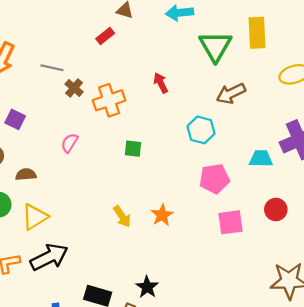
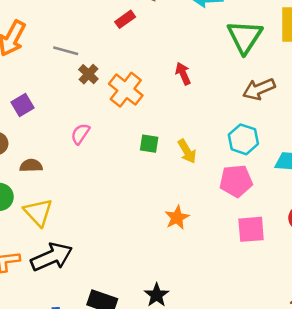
orange cross: (109, 100) -> (126, 90), turned -36
purple square: (15, 119) -> (22, 105), turned 30
cyan hexagon: (201, 130) -> (243, 139), moved
yellow arrow: (122, 216) -> (187, 151), moved
yellow triangle: (35, 217) -> (38, 212), turned -44

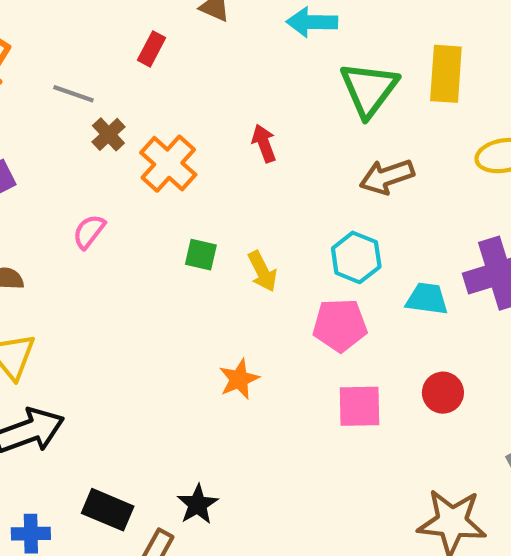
red rectangle: (125, 19) -> (151, 49), moved, turned -30

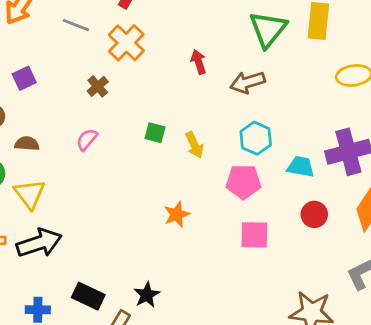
brown cross: (108, 134) -> (98, 86), moved
orange cross: (168, 164) -> (126, 43), moved
brown arrow: (387, 177) -> (248, 82), moved
pink semicircle: (89, 232) -> (87, 140), moved
red circle: (443, 393) -> (314, 214), moved

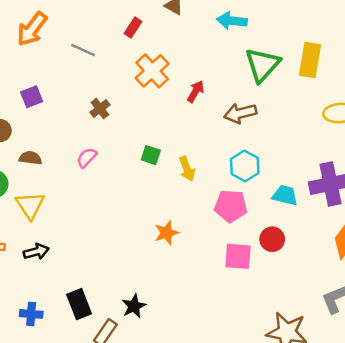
orange cross: (126, 43) -> (152, 71), moved
red arrow: (199, 62) -> (196, 91), turned 45
red circle: (314, 214) -> (272, 239), moved
black arrow: (39, 243) -> (36, 252), size x0.6
black rectangle: (88, 296) -> (79, 304), turned 40

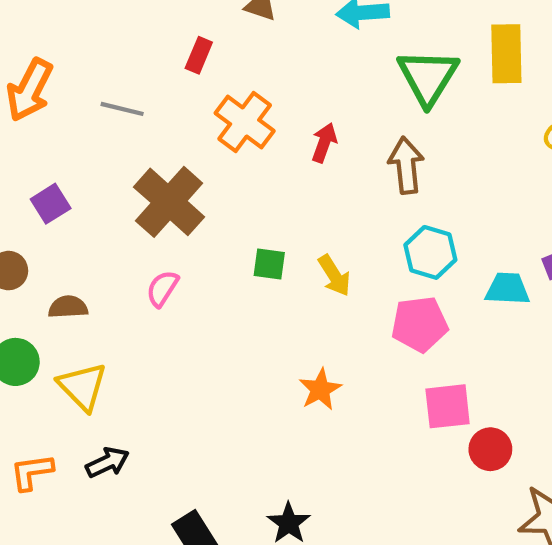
brown cross: (100, 109) -> (169, 202), size x2.0
brown arrow: (240, 113) -> (406, 165), turned 108
red circle: (272, 239) -> (490, 449), moved

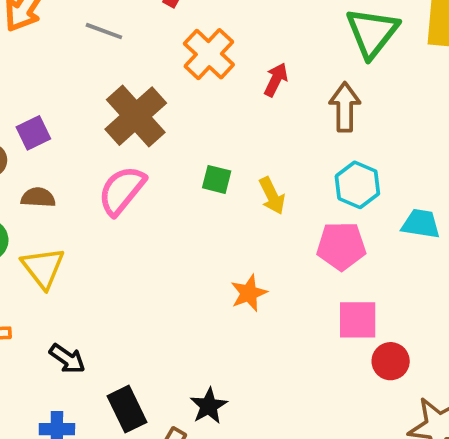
purple square: (51, 204) -> (33, 133), moved
pink semicircle: (162, 288) -> (122, 190), size x1.6
black arrow: (107, 462) -> (67, 359), moved, turned 54

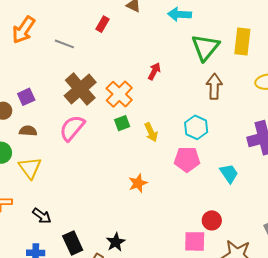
orange cross: (209, 54) -> (119, 94), moved
brown arrow: (345, 107) -> (214, 86), moved
green square: (217, 179) -> (122, 123), turned -35
cyan trapezoid: (421, 224) -> (229, 174), moved, turned 45
pink square: (358, 320) -> (195, 241), moved

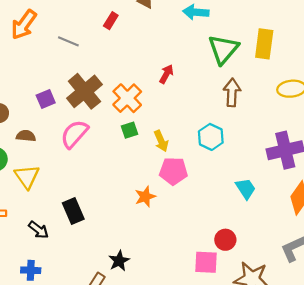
purple square: (26, 97) -> (46, 99), moved
pink pentagon: (187, 159) -> (173, 171), moved
black rectangle: (73, 243) -> (73, 211), moved

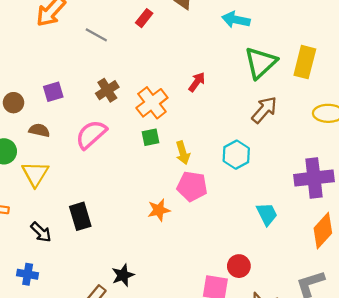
brown cross: (84, 91) -> (107, 90), size x0.6
brown arrow: (232, 92) -> (264, 110), turned 32
purple square: (46, 99) -> (53, 92), moved

